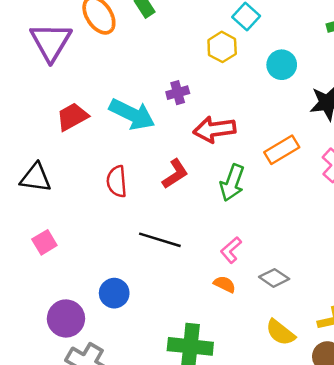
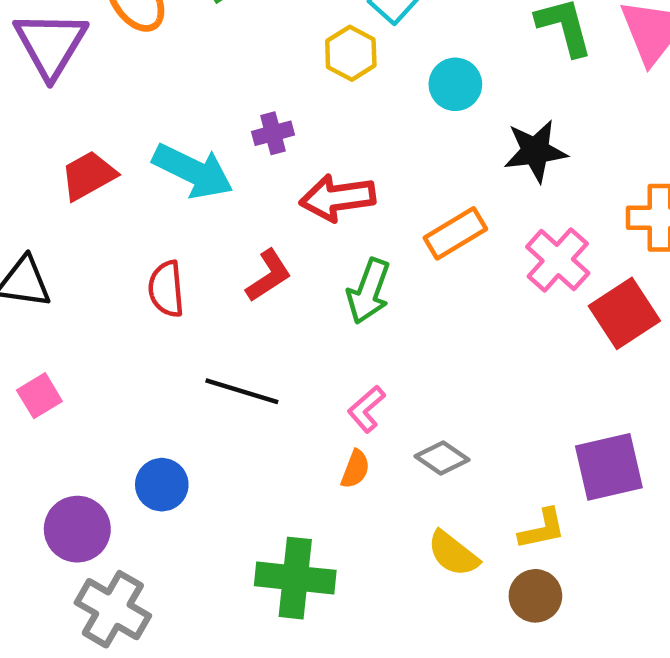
orange semicircle: (225, 284) -> (355, 469), turned 85

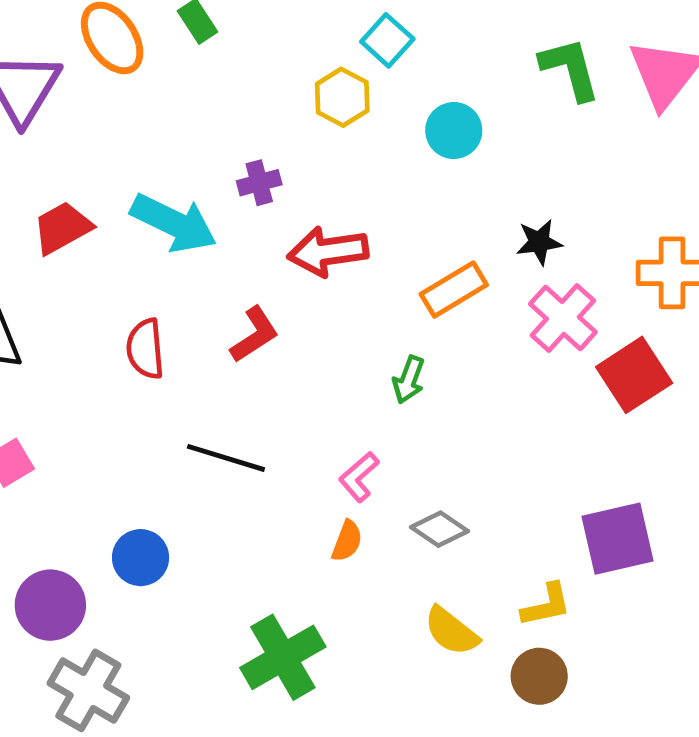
black star: (535, 151) -> (539, 242), moved, size x0.7
green arrow: (369, 291) -> (409, 380), moved, size x0.7
green cross: (295, 578) -> (283, 657), turned -36

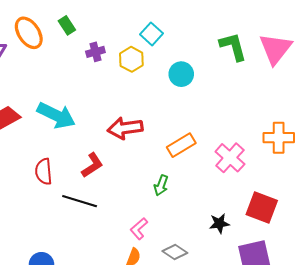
purple cross: (259, 183) -> (95, 52), moved
black star: (539, 242) -> (219, 223), moved
red square: (634, 375) -> (262, 208), moved, turned -36
black line: (226, 458) -> (80, 201), moved

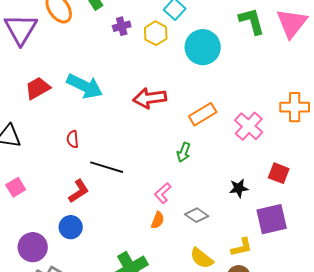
cyan circle: (181, 74) -> (203, 47), size x1.5
red L-shape: (92, 165) -> (79, 191), moved
red semicircle: (44, 172) -> (73, 139), size x0.7
red square: (262, 208) -> (279, 173), size x0.7

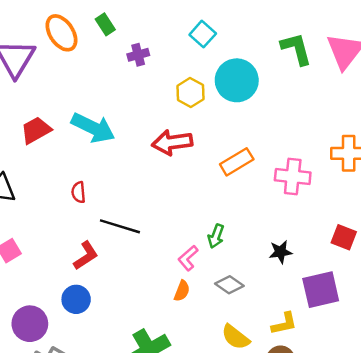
yellow hexagon: (156, 33) -> (190, 92), moved
pink cross: (249, 126) -> (293, 176), turned -36
green arrow: (184, 152) -> (216, 236), moved
red square: (279, 173) -> (344, 237), moved

